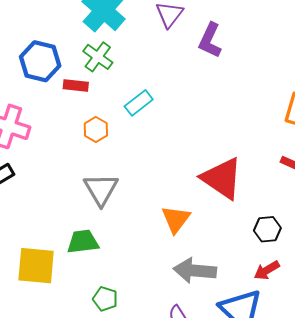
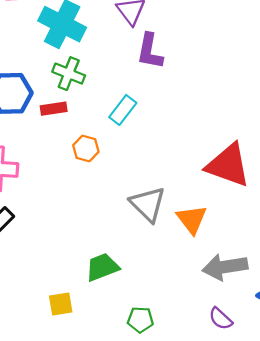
purple L-shape: (210, 40) -> (150, 51), moved
gray triangle: (101, 189) -> (148, 204), moved
yellow square: (36, 266) -> (61, 304), size x0.6

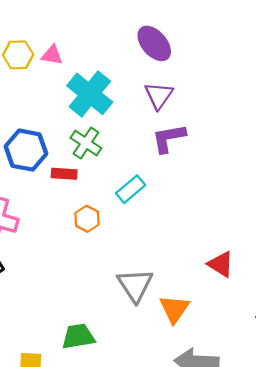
purple L-shape: (150, 51) -> (169, 138), turned 57
red triangle: (228, 165) -> (221, 264), size x0.6

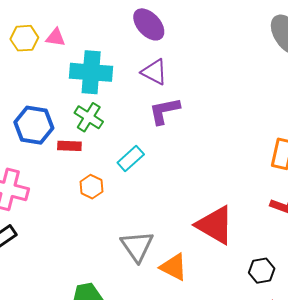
cyan cross: (90, 94) -> (91, 72), turned -33
purple triangle: (159, 95) -> (154, 72), turned -36
red triangle: (221, 264) -> (215, 225), size x1.6
orange triangle: (174, 309) -> (174, 267), turned -36

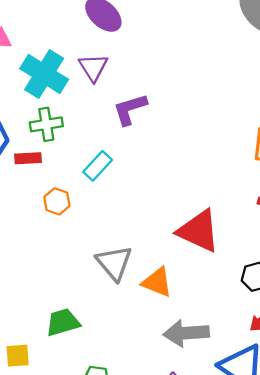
cyan cross: (91, 72) -> (44, 74), turned 33
purple triangle: (154, 72) -> (93, 67), moved, turned 36
green cross: (89, 117) -> (46, 124), turned -36

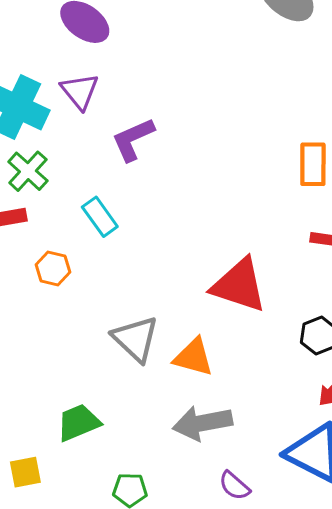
green cross: (46, 124) -> (28, 171), turned -32
cyan rectangle: (98, 166) -> (100, 217), turned -72
gray arrow: (186, 333) -> (202, 423), moved

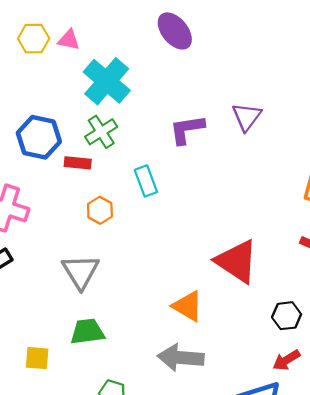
purple triangle: (80, 91) -> (247, 117), moved
gray triangle: (136, 339) -> (80, 271), moved

